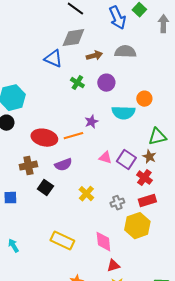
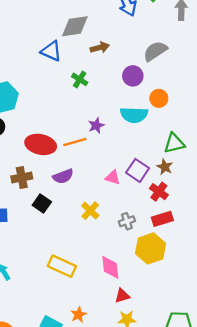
gray semicircle: (125, 52) -> (155, 51), moved, turned -35
purple circle: (106, 83) -> (133, 76), moved
pink triangle: (105, 158) -> (113, 178), moved

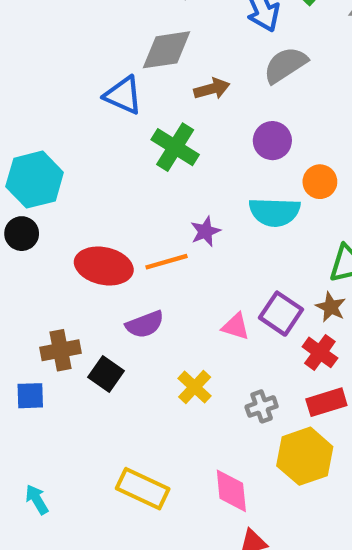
gray semicircle: (155, 51) -> (285, 65), moved
green cross: (80, 79) -> (175, 147), size x1.5
brown cross: (22, 178) -> (61, 350), moved

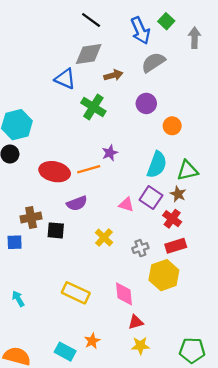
cyan semicircle: (275, 212) -> (157, 165), moved, turned -72
black square: (106, 374) -> (56, 230), turned -30

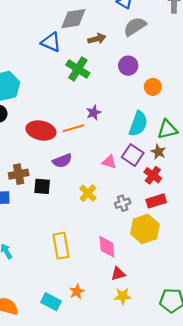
yellow rectangle: (76, 293) -> (61, 246), turned 55

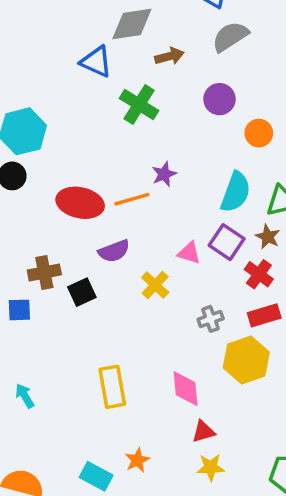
black square: (42, 186) -> (82, 292), turned -30
yellow cross: (88, 193) -> (155, 285), moved

